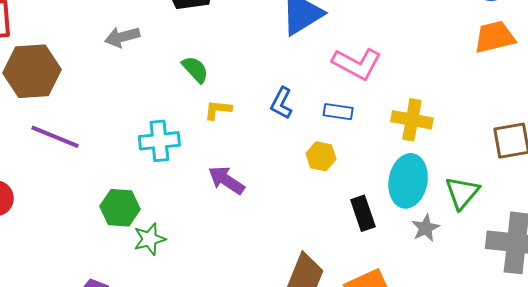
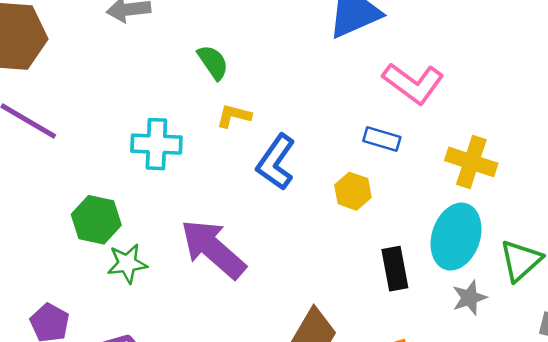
blue L-shape: (282, 103) -> (276, 162), moved, size x1.4
purple arrow: (226, 180) -> (213, 249), moved, size x1.5

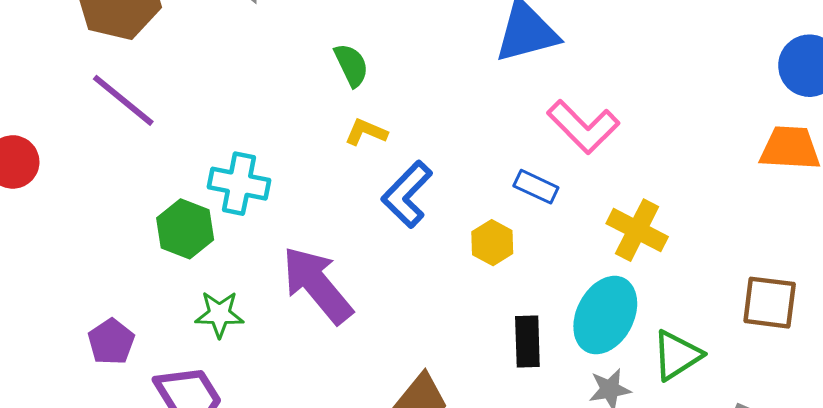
cyan cross: (156, 144) -> (239, 184), moved
green star: (127, 263) -> (219, 314), moved

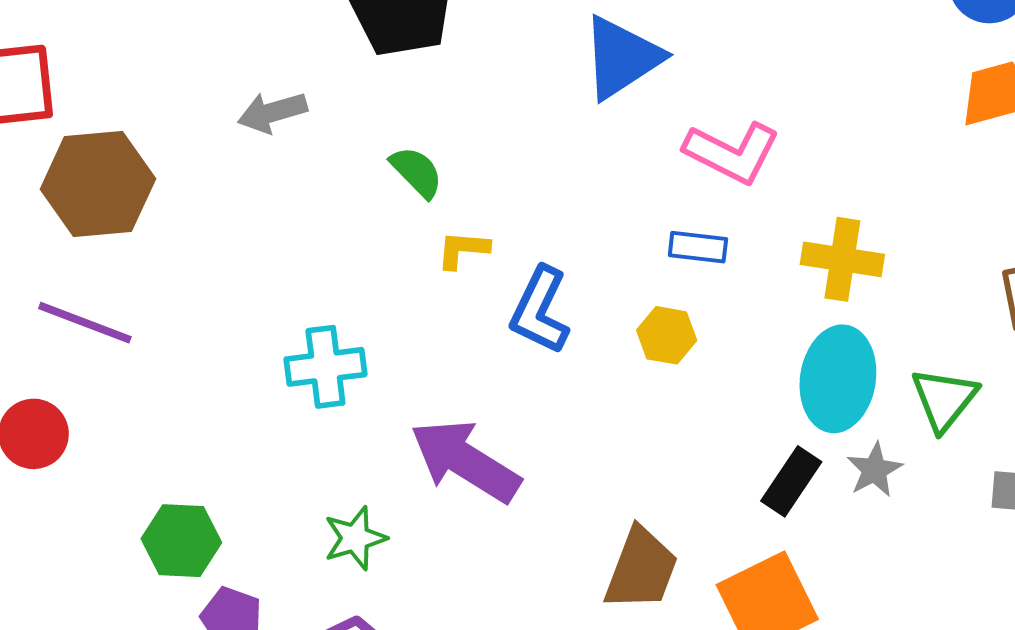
purple line: (123, 100) -> (85, 323), moved
green hexagon: (185, 229) -> (181, 541), moved
black rectangle: (527, 342) -> (791, 481), moved, turned 54

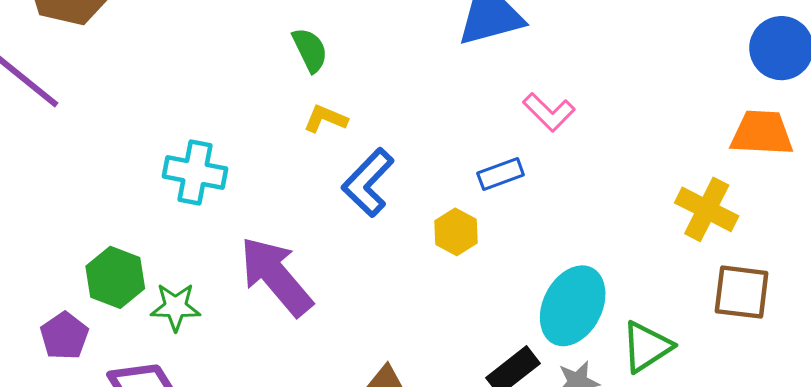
pink L-shape: (732, 153) -> (549, 112), size x0.7
blue rectangle: (698, 247) -> (501, 174), turned -45
yellow cross: (842, 259) -> (707, 209), moved
green hexagon: (181, 541) -> (115, 277), moved

